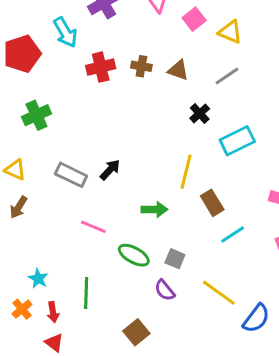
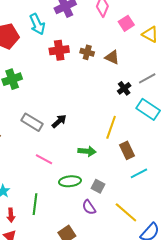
gray line: (227, 76) -> (147, 78), moved
cyan rectangle: (237, 141) -> (148, 109), turned 55
green ellipse: (134, 255) -> (70, 181), turned -40

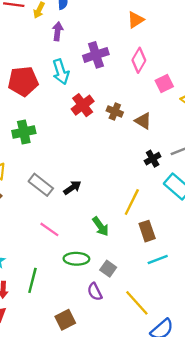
red cross: (59, 50) -> (83, 105), turned -36
green arrow: (87, 151) -> (101, 226), turned 42

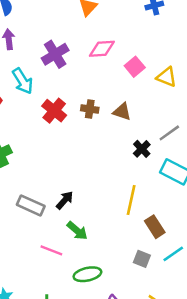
pink diamond: (139, 60) -> (102, 49), turned 70
green arrow: (101, 226) -> (77, 231), moved
gray square: (108, 269) -> (142, 259), moved

